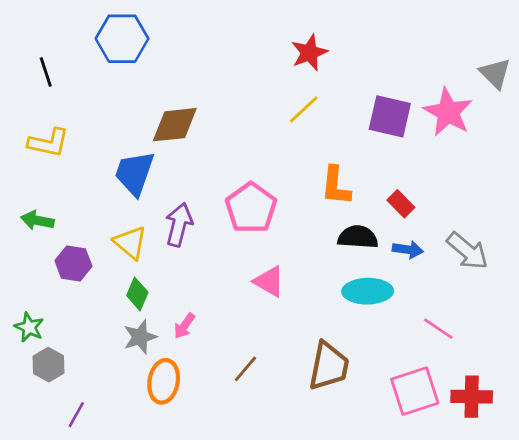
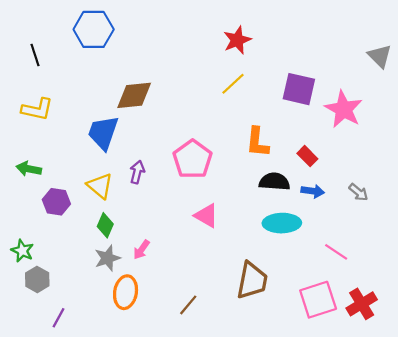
pink star: (448, 112) -> (344, 109), moved
purple arrow: (179, 225) -> (137, 172), size x0.7
gray arrow: (467, 251) -> (358, 192), size x0.6
brown line: (245, 369) -> (188, 305), moved
red cross: (472, 397) -> (362, 304), turned -32

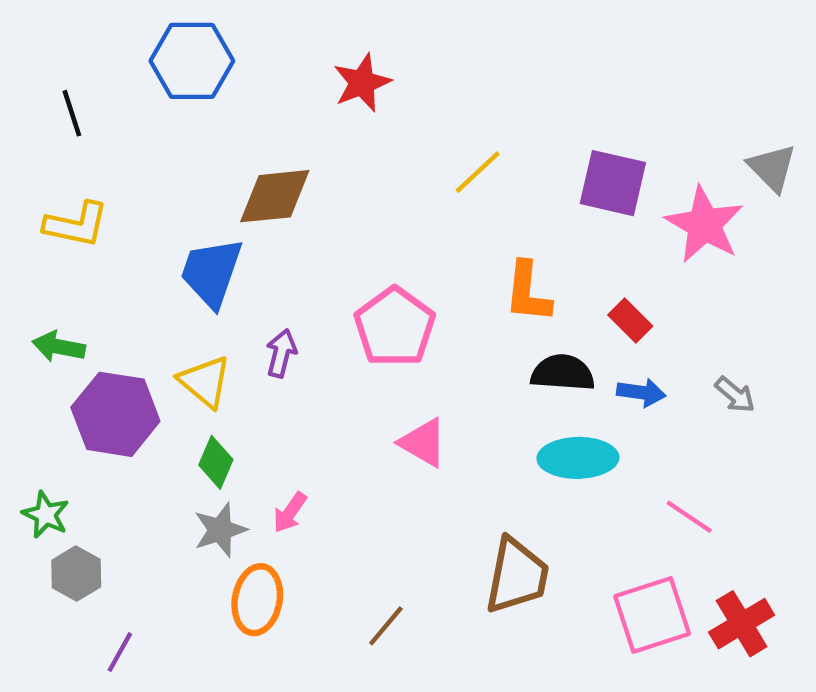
red star: (237, 40) -> (362, 83), moved
gray triangle: (380, 56) -> (772, 168), moved
purple hexagon: (56, 202) -> (115, 414), size x1.5

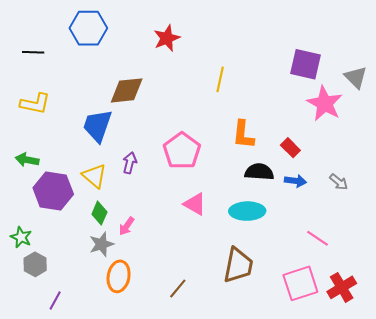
black line: (72, 113) -> (33, 52), turned -70
yellow line: (478, 172) -> (220, 79), turned -35
purple square: (613, 183) -> (305, 64), moved
cyan ellipse: (578, 458) -> (247, 211), moved
pink arrow: (290, 512) -> (127, 226), moved

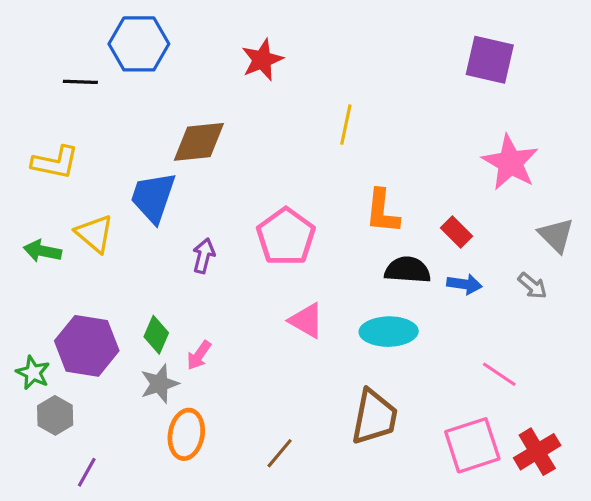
black line: (33, 52) -> (80, 82), moved
purple square: (305, 64) -> (490, 60), moved
gray triangle: (356, 77) -> (556, 235), moved
yellow triangle: (94, 176) -> (95, 234), moved
purple hexagon: (53, 191) -> (87, 346), moved

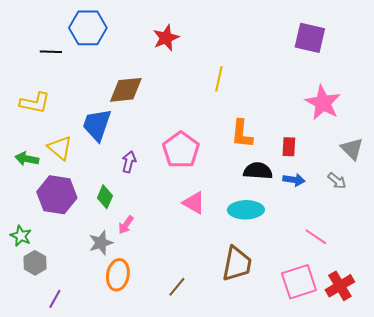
red rectangle: (457, 232) -> (289, 147), turned 48
green diamond: (156, 335) -> (105, 197), moved
purple hexagon: (87, 346) -> (57, 195), moved

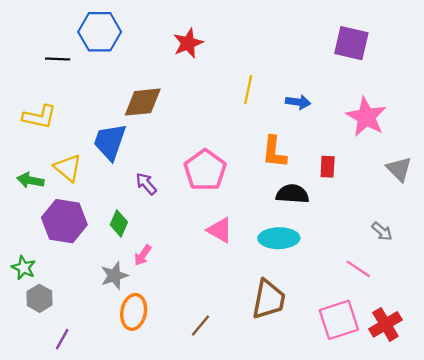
purple arrow: (129, 162) -> (146, 184), turned -55
blue arrow: (294, 180) -> (298, 102), moved
gray arrow: (337, 181) -> (382, 231), moved

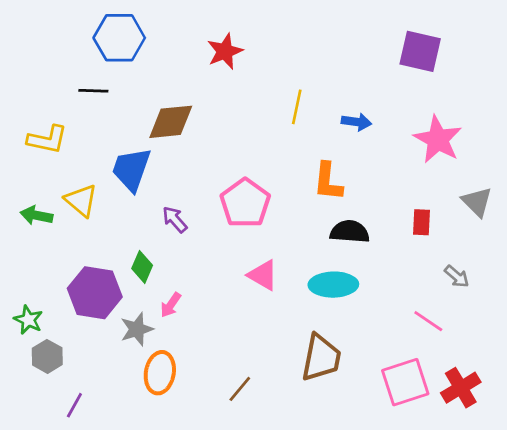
black line: (58, 59) -> (93, 91), moved
red rectangle: (328, 167) -> (421, 222), moved
purple hexagon: (64, 221) -> (95, 293), moved

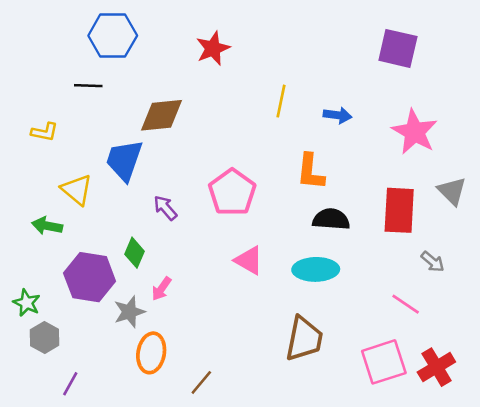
yellow L-shape: (47, 139) -> (45, 132), size x0.7
green arrow: (36, 215) -> (47, 226), moved
red rectangle: (421, 222) -> (399, 210), size x1.8
brown line: (240, 389) -> (201, 382), moved

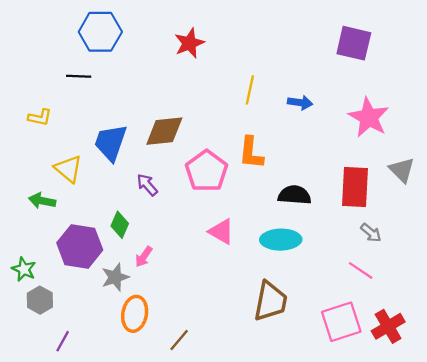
brown diamond: (161, 115) -> (164, 131), moved
orange L-shape: (311, 172) -> (251, 153), moved
gray arrow: (433, 262) -> (371, 233), moved

